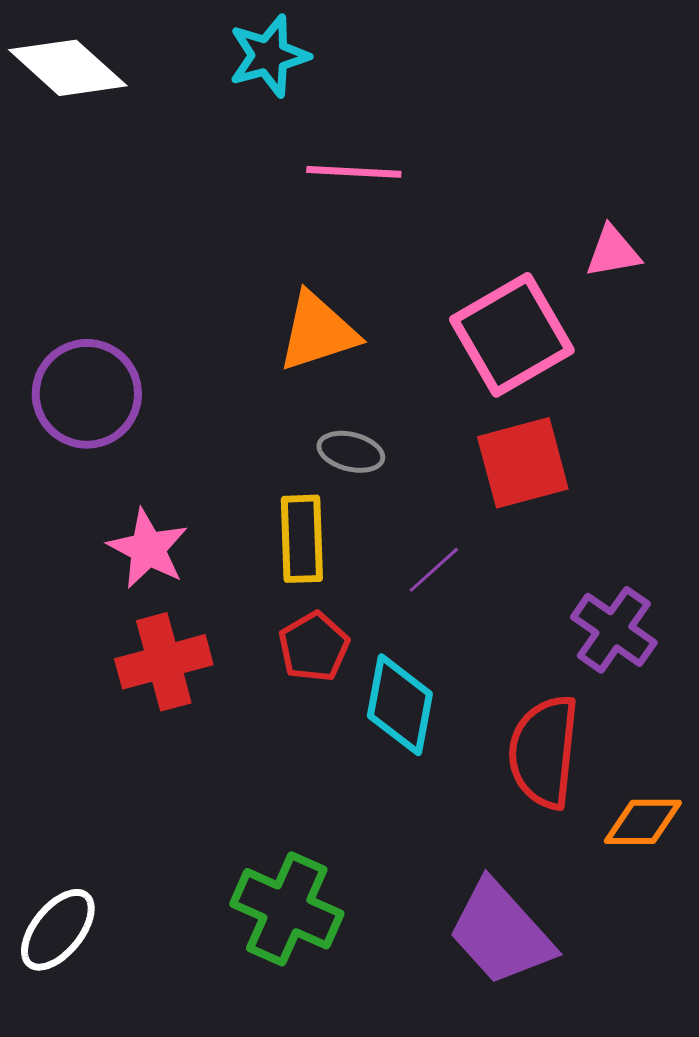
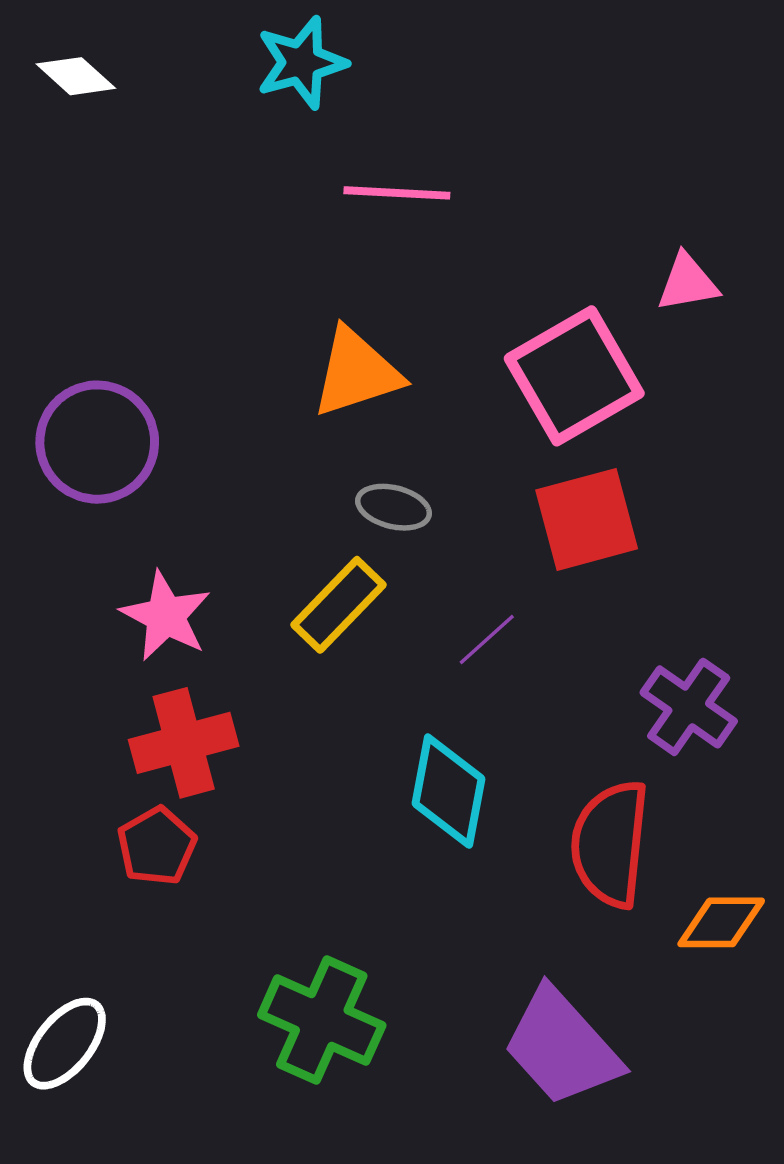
white diamond: (68, 68) -> (76, 76), size x0.6
yellow rectangle: (302, 539) -> (339, 605), turned 46
red pentagon: (314, 647) -> (157, 846), moved

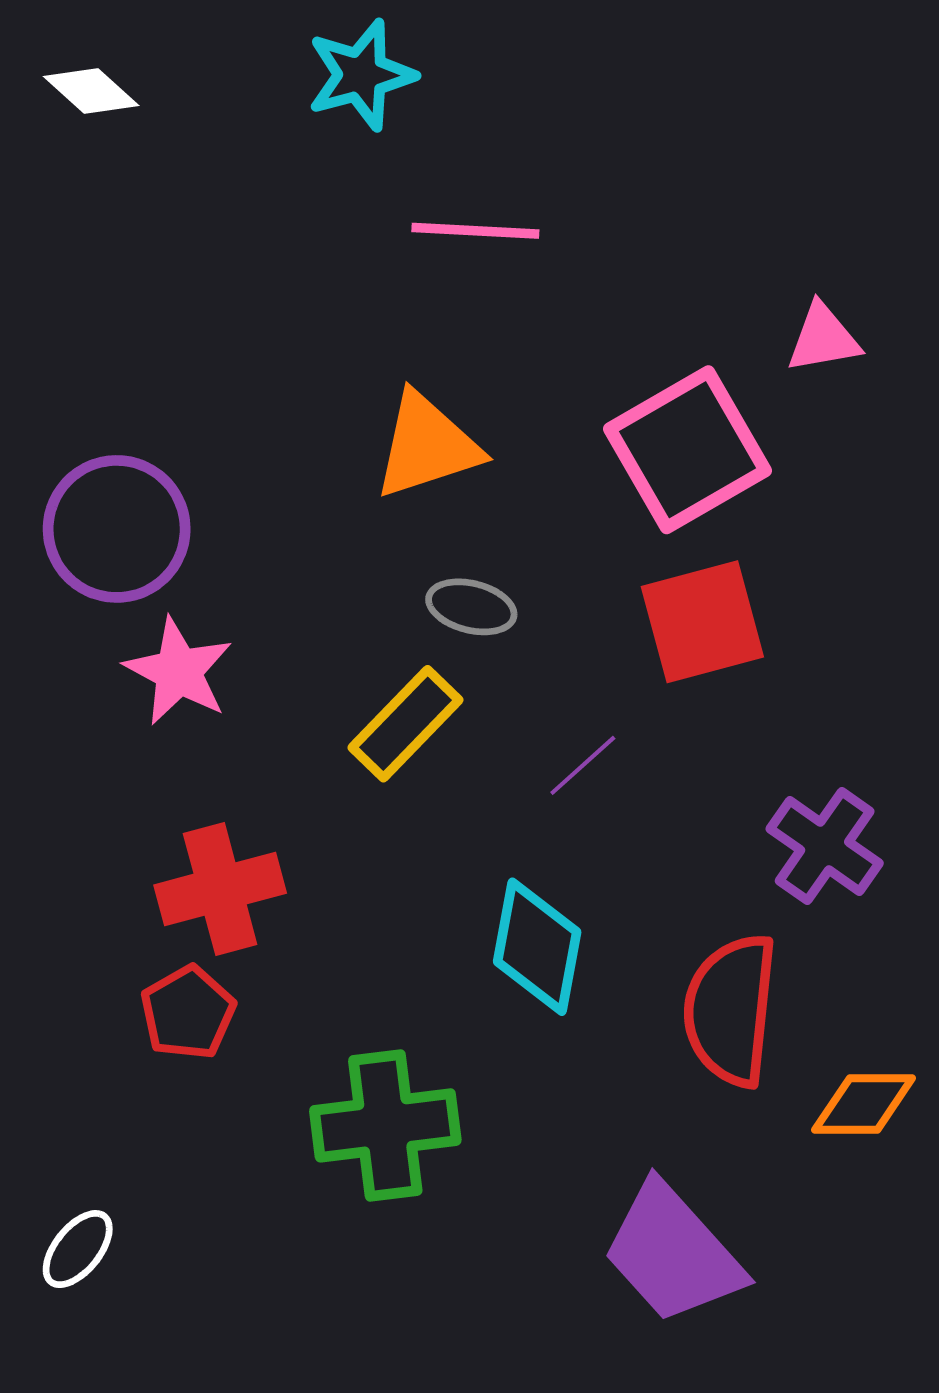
pink star: (166, 616) -> (178, 671), moved
green cross: (322, 1020) -> (385, 1125), moved, turned -31
white ellipse: (65, 1044) -> (78, 1249), size x0.7

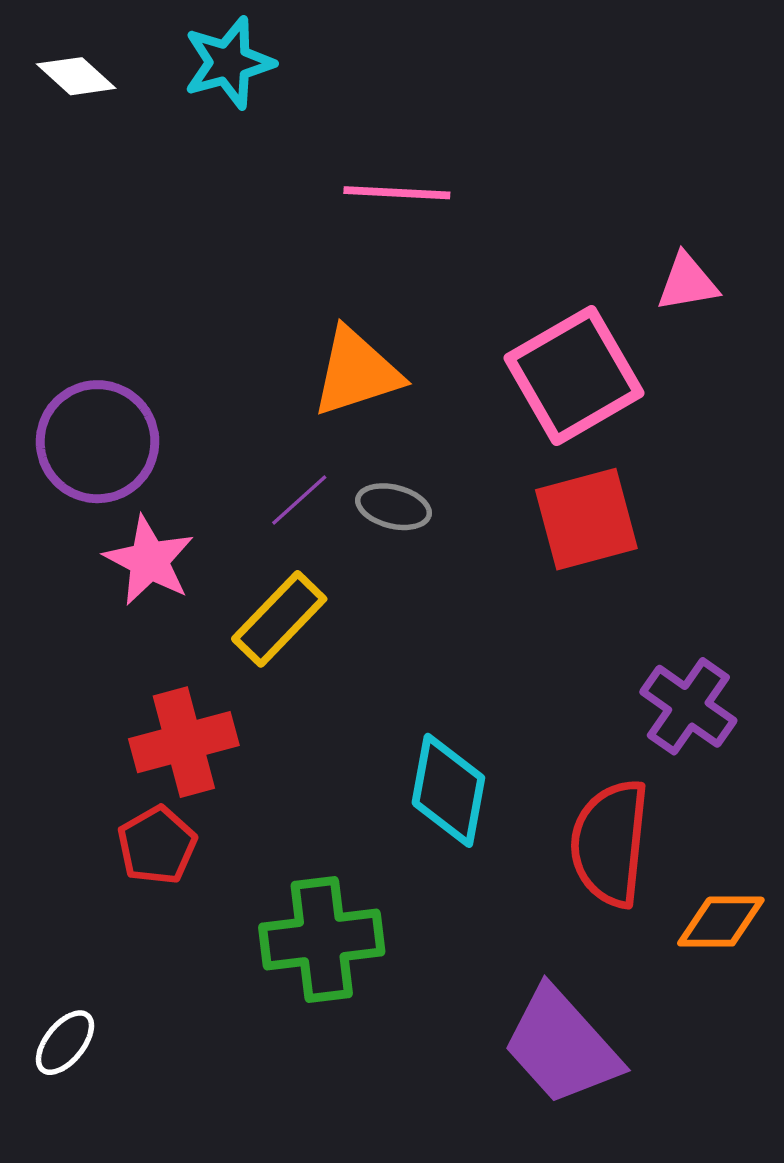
cyan star: (361, 75) -> (229, 63), moved
yellow rectangle: (405, 724) -> (279, 619), moved
purple line: (583, 765) -> (299, 500), moved

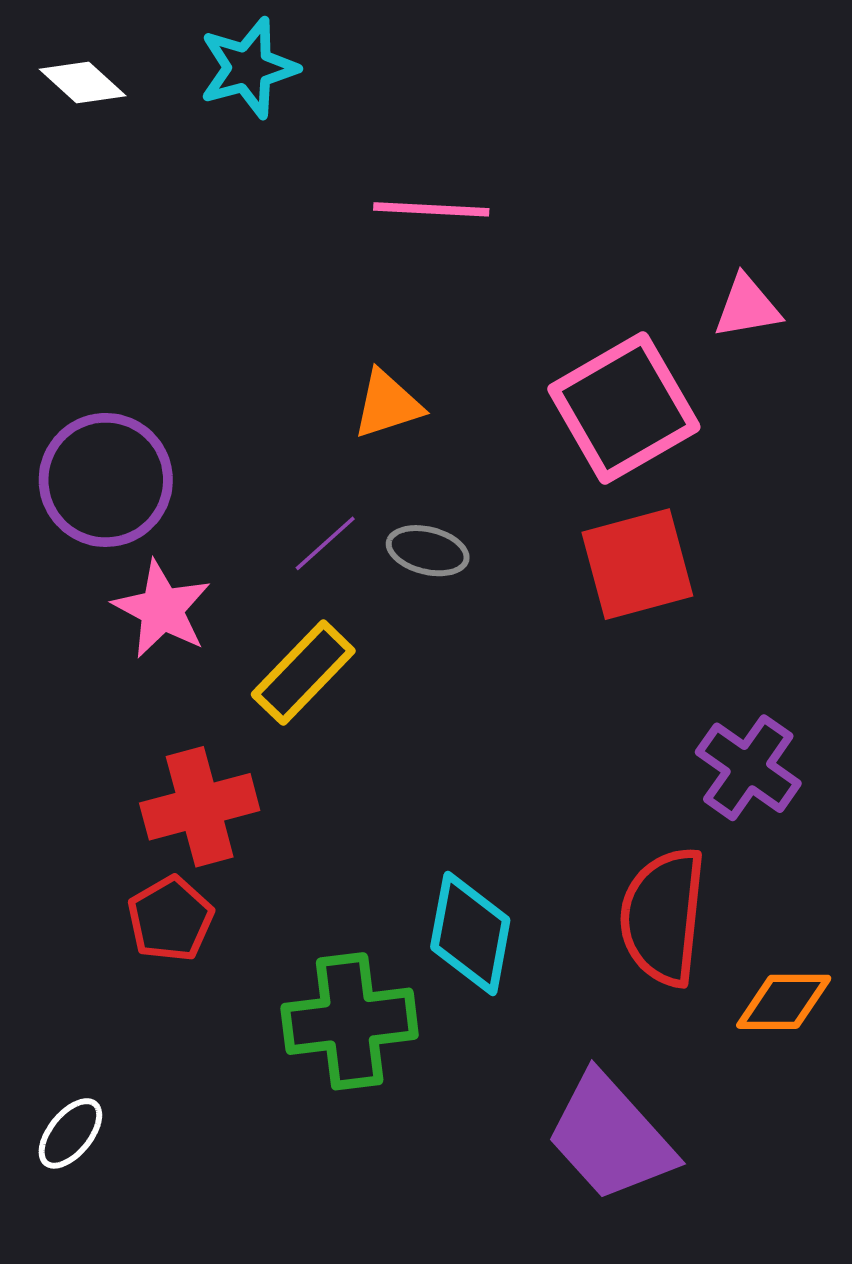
orange triangle: (357, 372) -> (387, 404), size x0.7
cyan diamond: (448, 790) -> (470, 934), moved

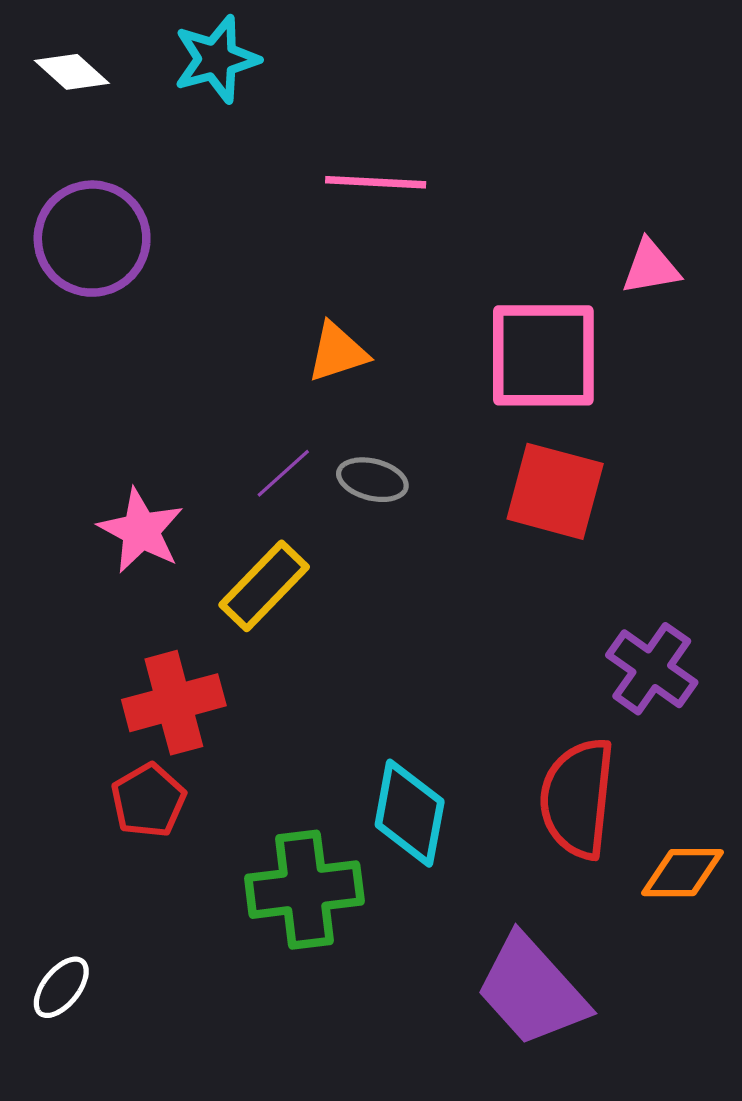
pink square: (624, 408) -> (543, 355), turned 30
purple circle: (106, 480) -> (92, 239), moved
red square: (637, 564) -> (555, 491), turned 30

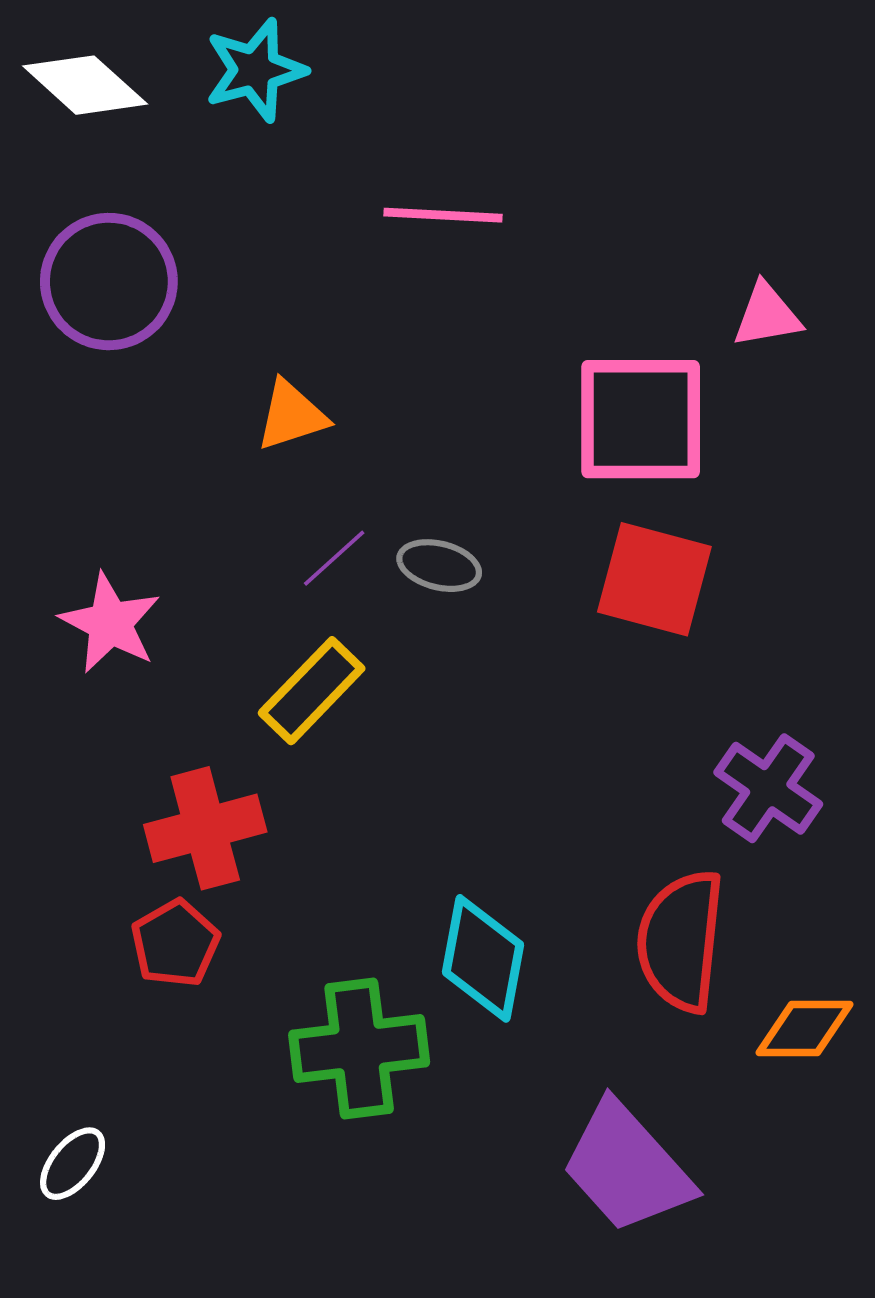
white diamond: (72, 72) -> (85, 85), size x1.4
orange triangle: (337, 352) -> (292, 415), moved
pink star: (141, 531) -> (110, 623), moved

